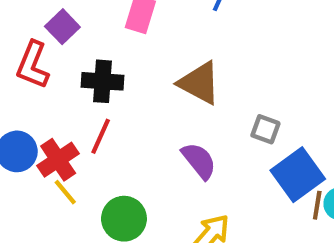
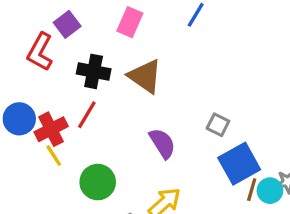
brown triangle: (199, 83) -> (145, 76), moved

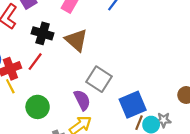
gray square: (218, 125) -> (99, 79), moved, size x1.6
purple semicircle: (162, 143) -> (82, 100), moved

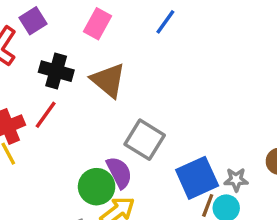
green circle: (38, 107) -> (97, 187), moved
gray star: (164, 120) -> (236, 180), moved

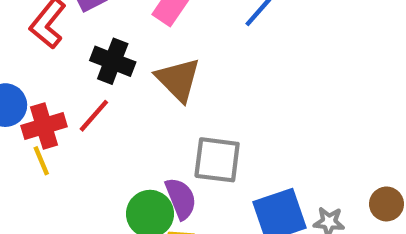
gray square: (145, 140) -> (217, 160), turned -30

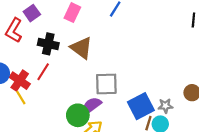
red cross: (44, 126) -> (20, 81), turned -30
purple semicircle: (181, 198) -> (92, 105), turned -96

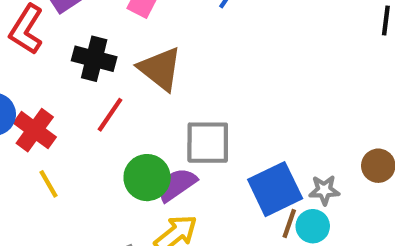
red line: (43, 72) -> (110, 115), moved
yellow line: (21, 98) -> (49, 184), moved
green circle: (78, 115) -> (147, 178), moved

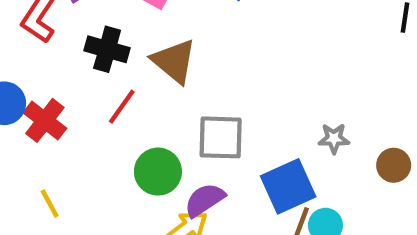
yellow line: (49, 184) -> (50, 203), moved
purple semicircle: (177, 185) -> (205, 200), moved
gray star: (324, 190) -> (334, 138), moved

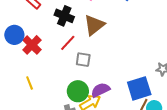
brown triangle: (174, 61) -> (94, 25), turned 35
gray square: (221, 137) -> (83, 60), moved, size x0.7
green circle: (158, 172) -> (78, 91), moved

